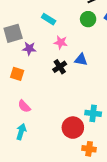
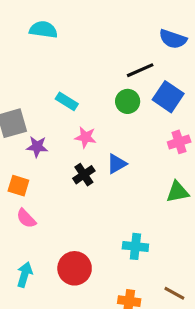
blue triangle: (81, 60) -> (117, 164), turned -40
pink semicircle: (24, 106) -> (26, 218), moved
red circle: (73, 128) -> (75, 268), moved

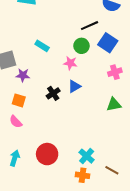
pink star: (85, 137) -> (70, 63), moved
orange square: (18, 186) -> (19, 100), moved
cyan cross: (135, 246) -> (87, 156), moved, turned 35

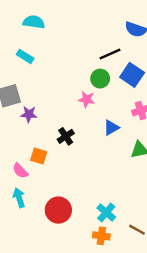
cyan rectangle: (42, 46) -> (25, 56), moved
blue triangle: (74, 86) -> (111, 128), moved
orange square: (19, 100) -> (39, 156), moved
cyan arrow: (15, 158) -> (19, 198), moved, turned -35

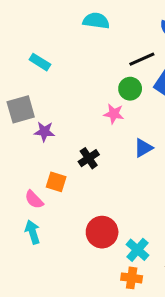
cyan semicircle: (34, 22) -> (96, 21), moved
red circle: (58, 210) -> (102, 232), moved

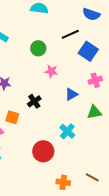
green circle: (130, 89) -> (38, 48), moved
cyan cross: (137, 250) -> (67, 131), moved

